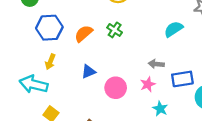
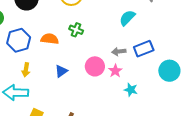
orange semicircle: (84, 34) -> (50, 39), turned 60
blue rectangle: (182, 79) -> (144, 49), moved
pink circle: (116, 88) -> (95, 66), moved

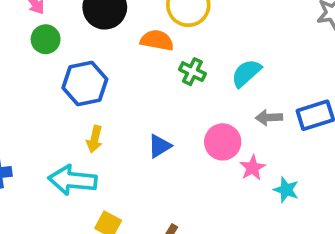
cyan semicircle: (127, 18) -> (246, 73), moved
orange semicircle: (50, 39) -> (157, 40), moved
pink star: (115, 71) -> (253, 168), moved

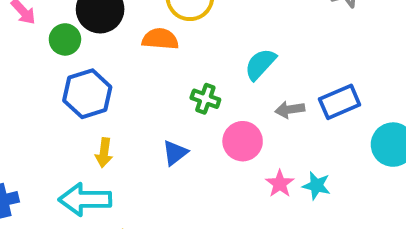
green circle: (46, 39) -> (65, 39), moved
green cross: (192, 72) -> (205, 99), moved
pink star: (253, 168) -> (280, 184), moved

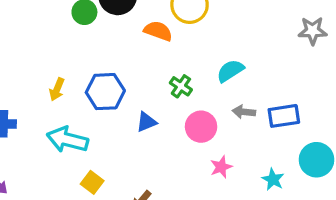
blue hexagon: (87, 94) -> (105, 92), moved
yellow arrow: (104, 153) -> (57, 89), moved
cyan star: (317, 186) -> (273, 179), moved

